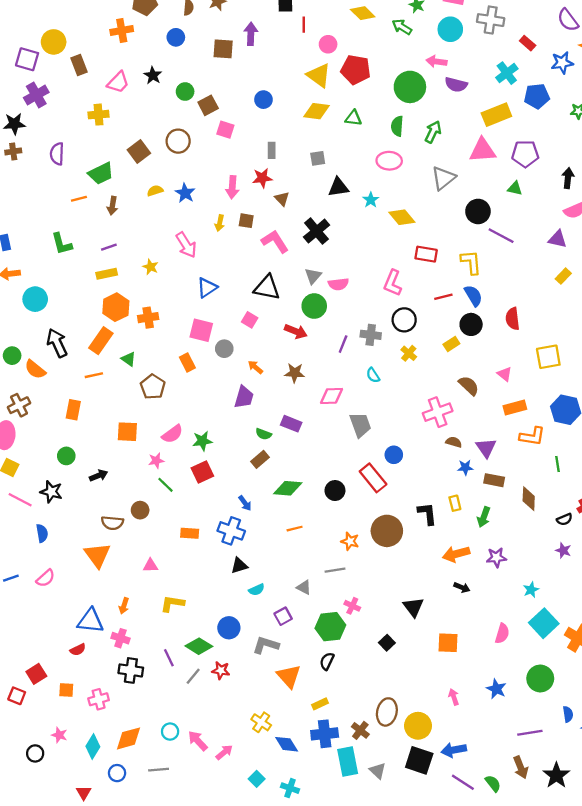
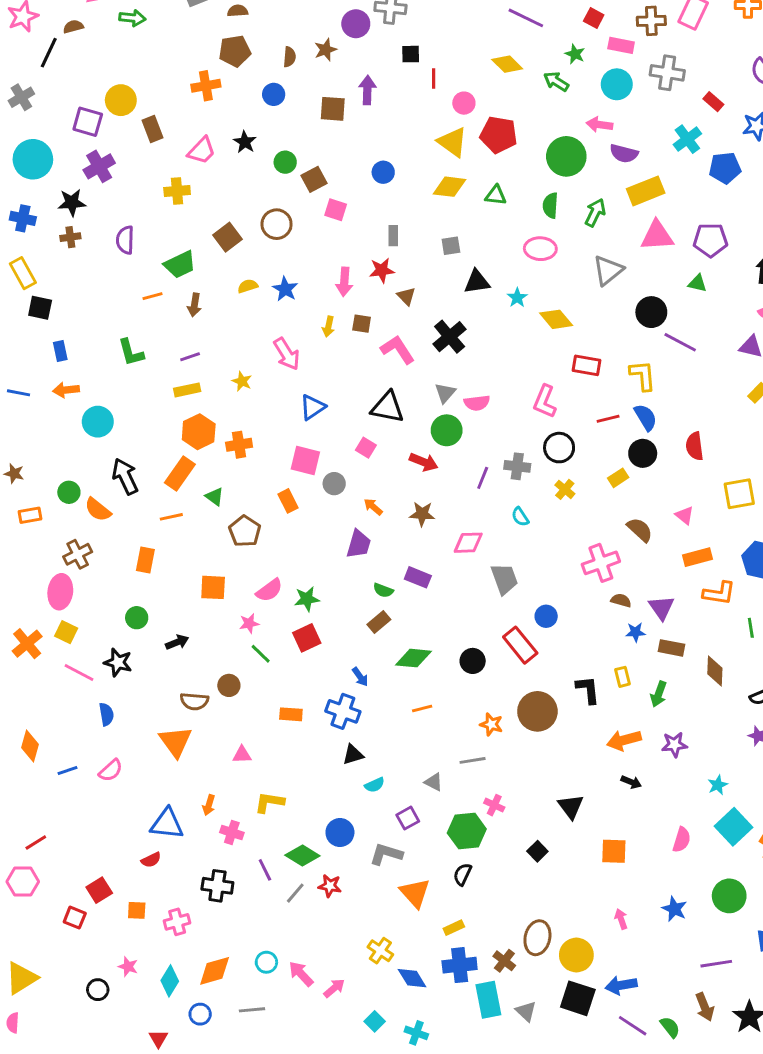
yellow rectangle: (496, 115) -> (646, 191), moved
pink cross: (120, 638) -> (232, 832), moved

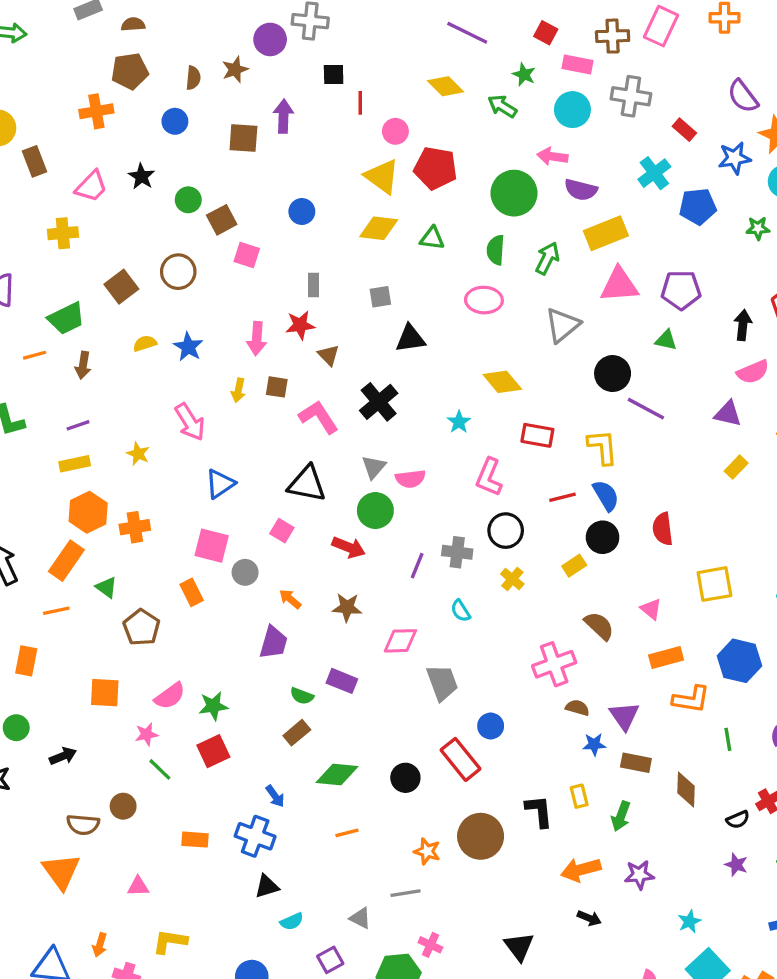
cyan star: (517, 298) -> (459, 422), moved

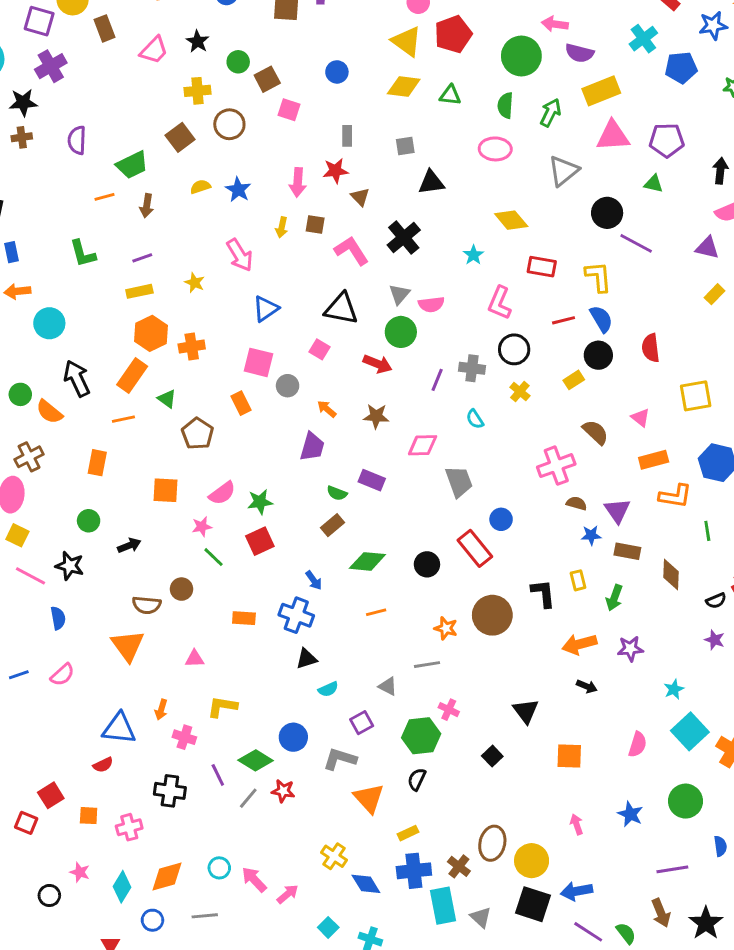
red pentagon: (435, 168) -> (453, 34), turned -30
yellow cross: (63, 233) -> (197, 91), moved

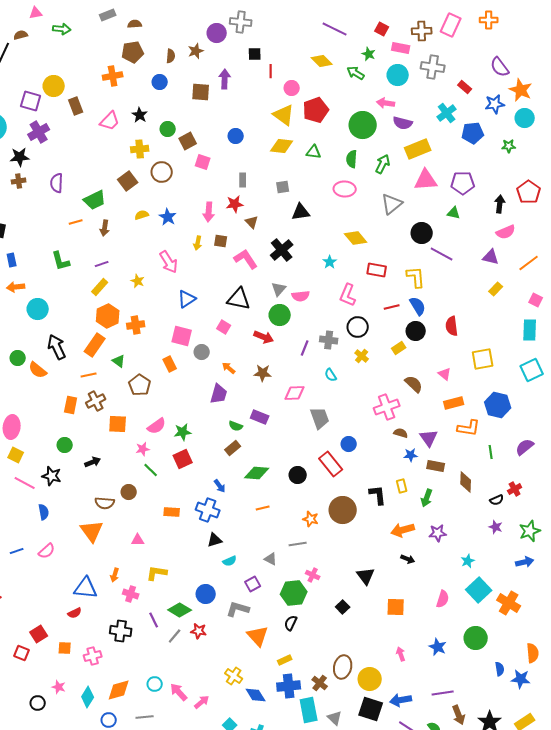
yellow rectangle: (139, 291) -> (100, 287), turned -36
brown cross: (29, 457) -> (96, 401), moved
purple line: (672, 869) -> (443, 693), moved

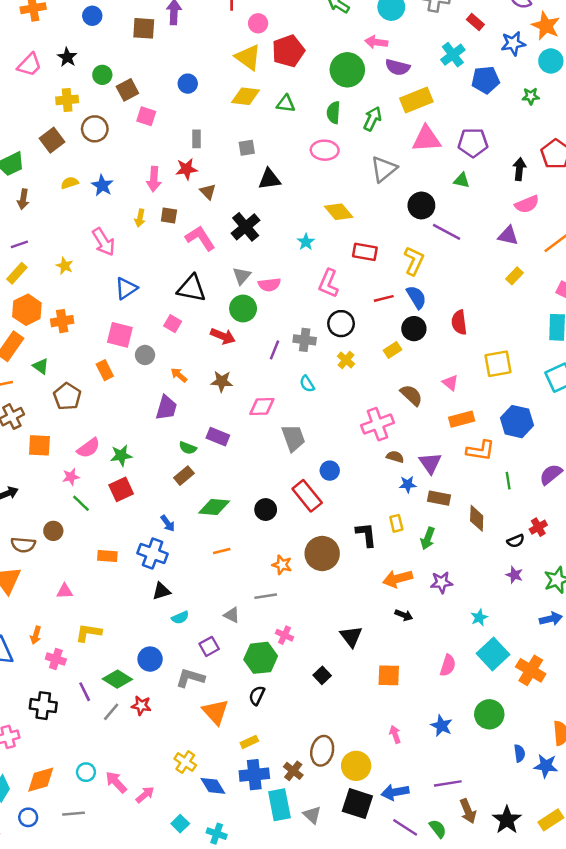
yellow L-shape: (416, 277) -> (414, 261), turned 30

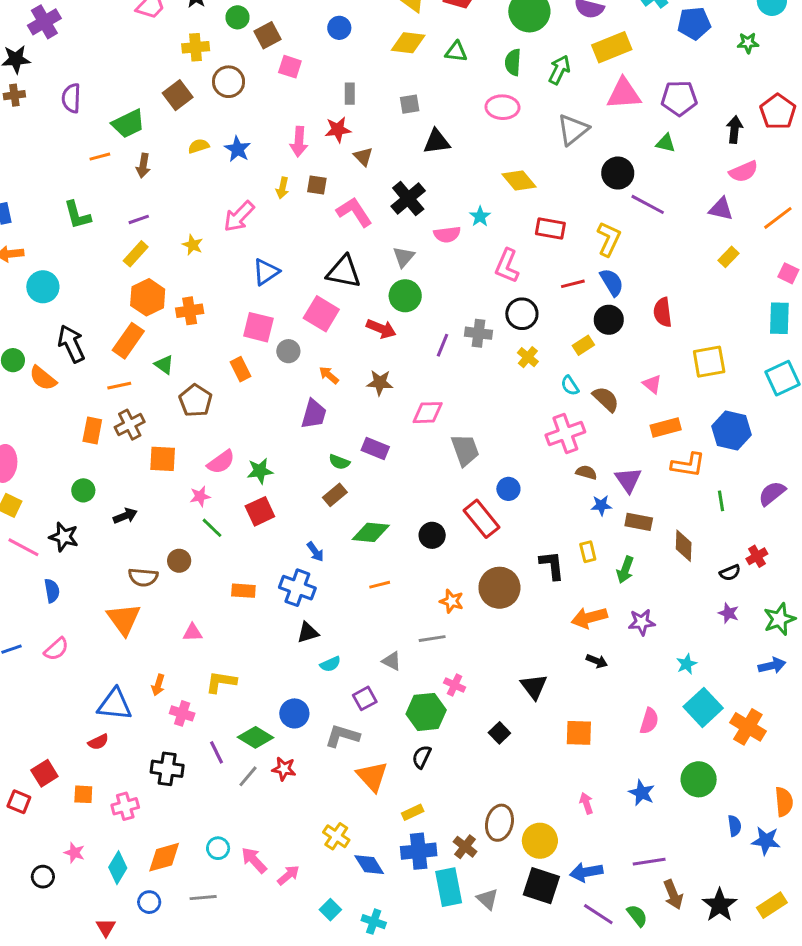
pink arrow: (104, 242) -> (239, 216), turned 76
pink semicircle: (269, 285) -> (447, 234), moved
pink square: (173, 324) -> (321, 314), size x1.6
cyan semicircle: (307, 384) -> (570, 386), moved

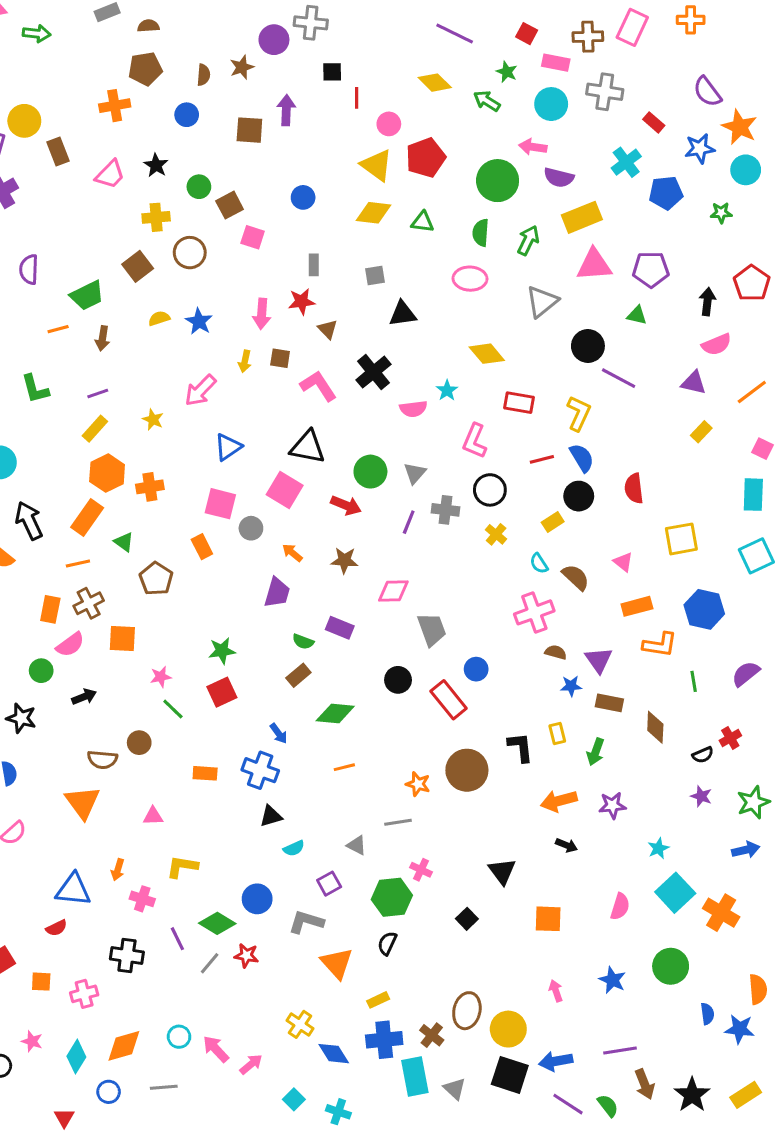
gray triangle: (404, 257) -> (415, 473), moved
pink semicircle: (221, 462) -> (70, 645), moved
black circle: (432, 535) -> (398, 680), moved

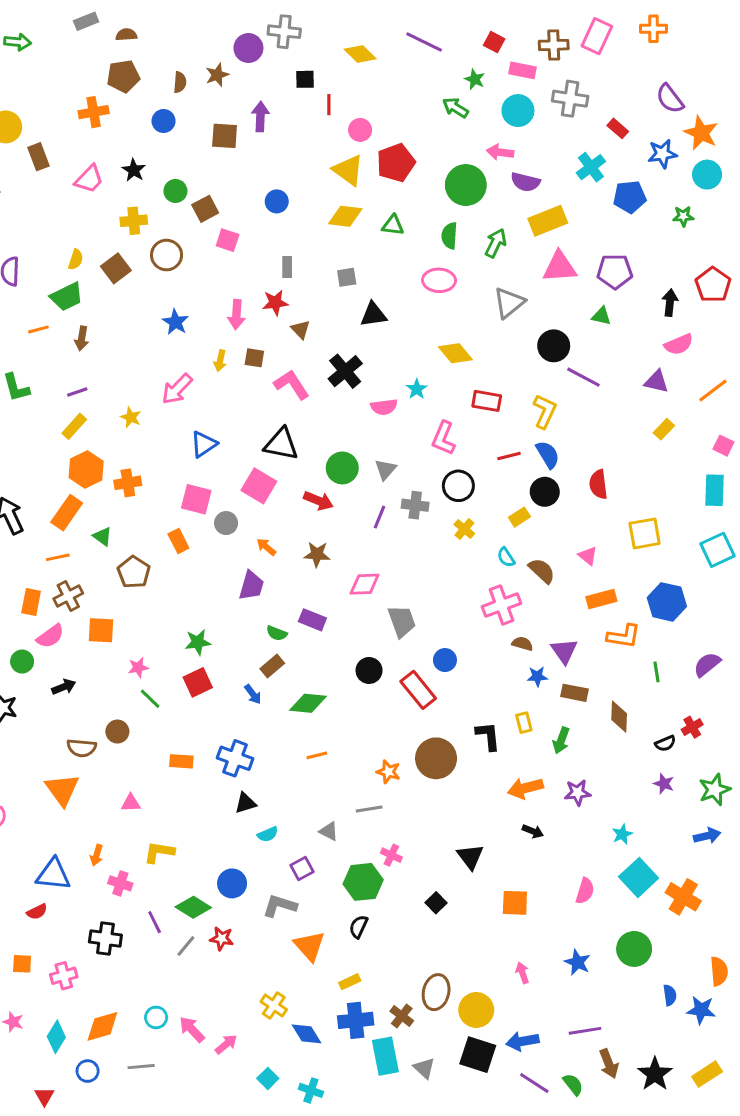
yellow diamond: (435, 83) -> (360, 54), moved
yellow semicircle: (159, 318) -> (76, 259), moved, turned 126
blue arrow: (279, 733) -> (253, 694), moved

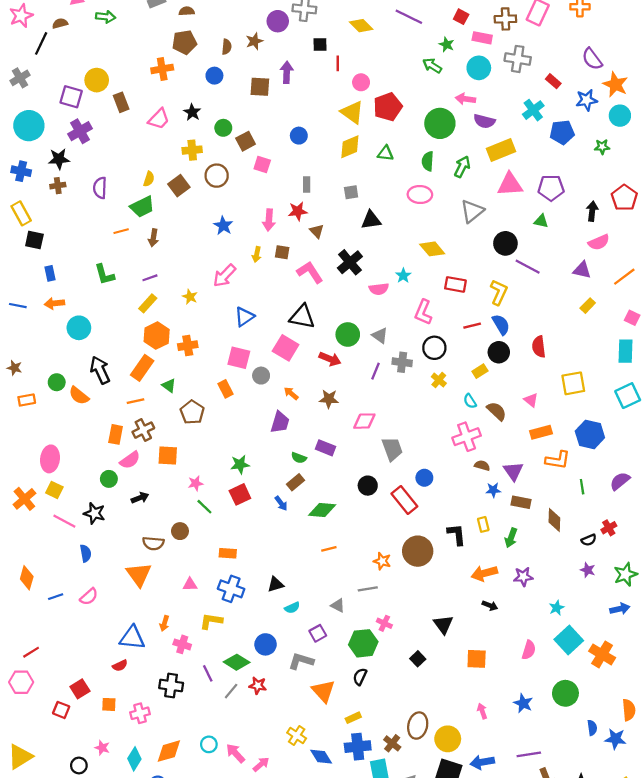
yellow diamond: (345, 216) -> (350, 147), turned -30
gray triangle: (385, 469) -> (380, 336), turned -35
blue cross: (235, 758) -> (231, 589), moved

